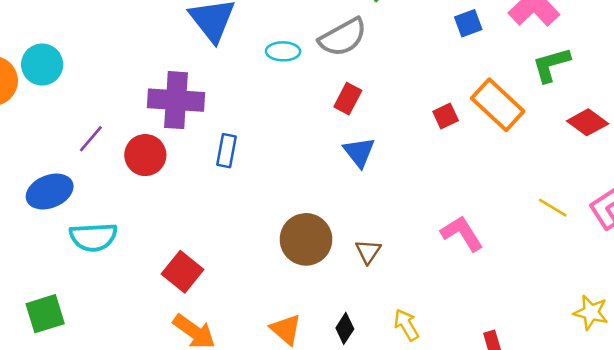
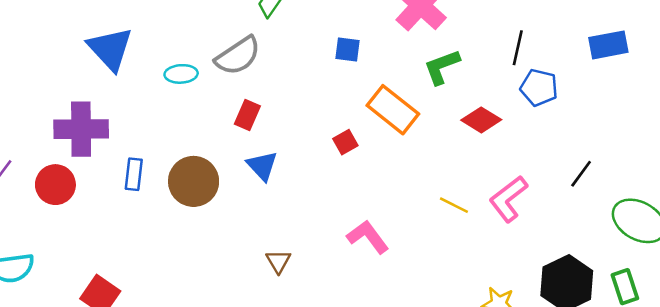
blue square: (468, 23) -> (347, 50), moved, turned 32
red square: (446, 116) -> (345, 142), moved
brown circle: (306, 239) -> (194, 181), moved

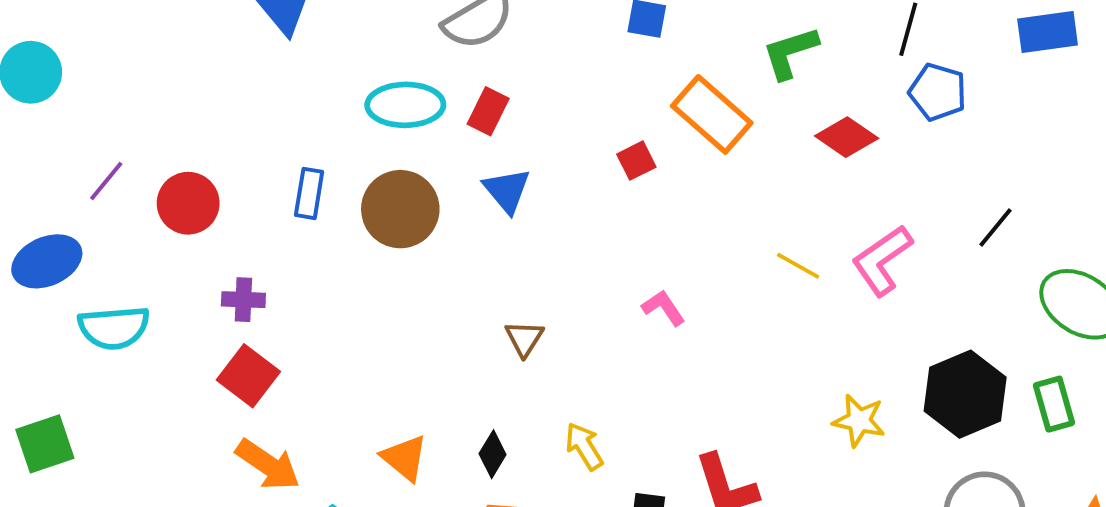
cyan ellipse: (181, 74) -> (405, 105), moved, size x1.5
purple cross: (81, 129) -> (243, 300), moved, size x0.5
pink L-shape: (368, 237) -> (663, 308), size x0.7

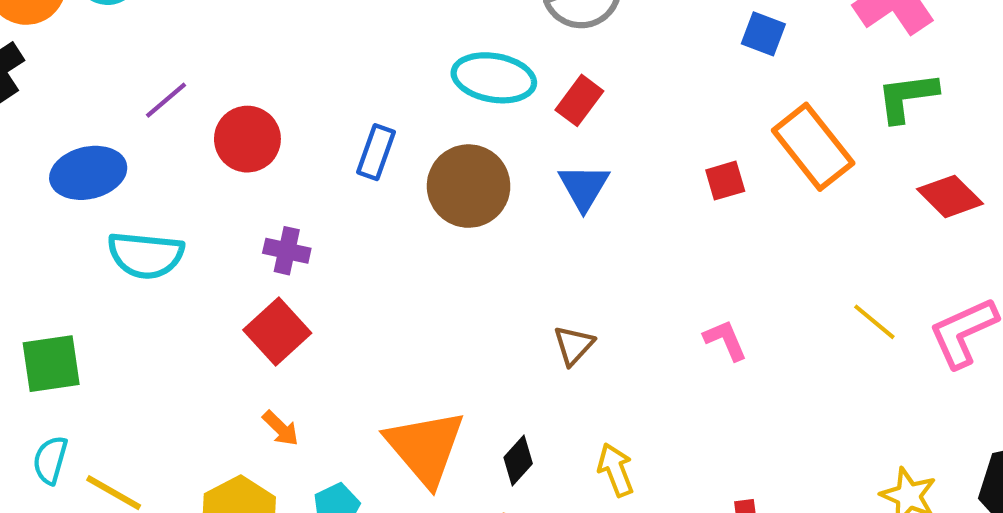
orange triangle: (405, 458) -> (425, 447), size x1.6
orange arrow: (268, 465) -> (281, 428), size x0.6

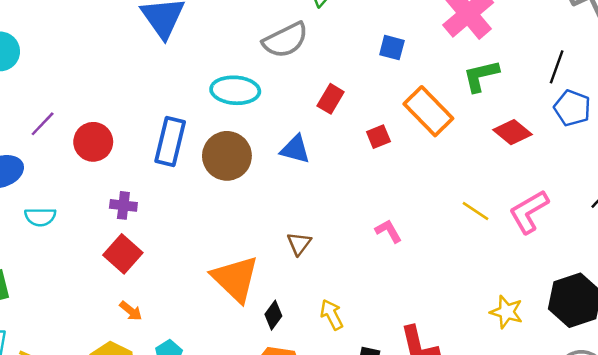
red rectangle: (579, 100) -> (331, 99), moved
blue rectangle: (376, 152) -> (170, 142), size x1.5
blue triangle: (584, 187) -> (295, 149), turned -40
cyan semicircle: (146, 255) -> (40, 217), size x0.7
orange triangle: (425, 447) -> (235, 279), moved

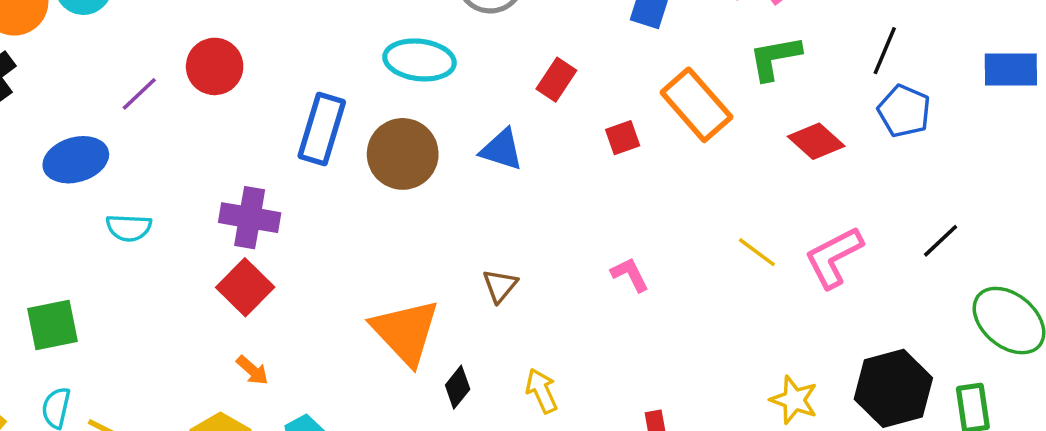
red circle: (93, 142) -> (215, 66), moved
purple cross: (123, 205) -> (250, 218), size x1.5

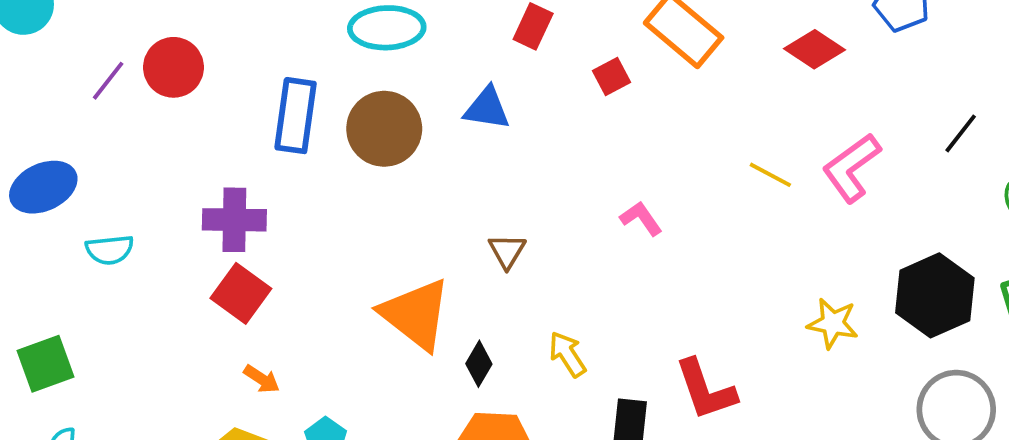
purple line: (139, 94) -> (108, 81), moved

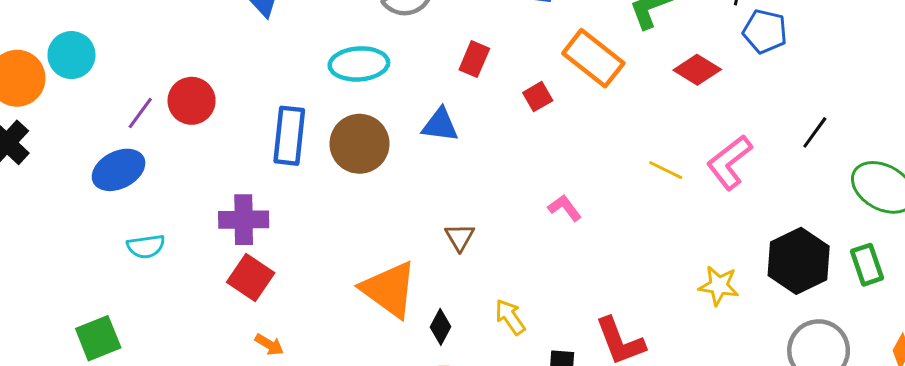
blue ellipse: (43, 187) -> (119, 170), moved

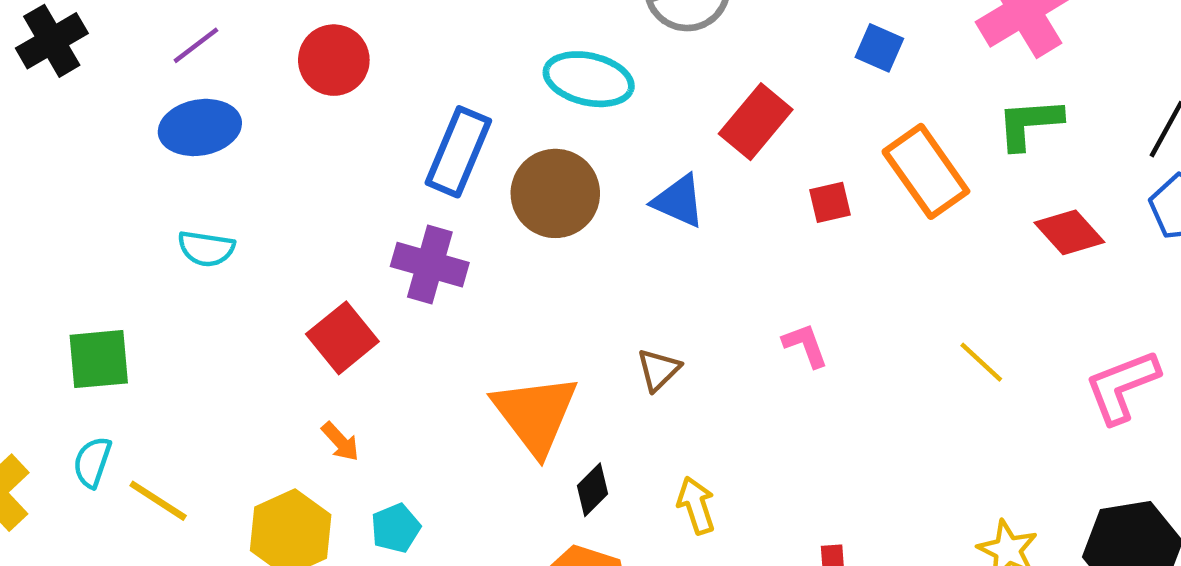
red rectangle: (474, 59) -> (756, 122), size x1.4
purple line: (140, 113) -> (196, 45), moved
pink L-shape: (729, 162) -> (1122, 386), moved
pink L-shape: (565, 208) -> (805, 345), moved
purple cross: (244, 220) -> (430, 265), moved

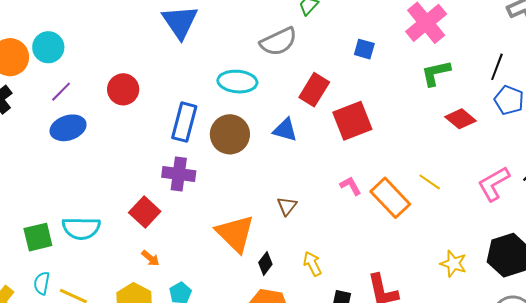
orange rectangle: (926, 171) -> (390, 198), moved
red square: (830, 202) -> (352, 121), size x2.0
cyan semicircle: (206, 249) -> (81, 228), moved, size x1.5

